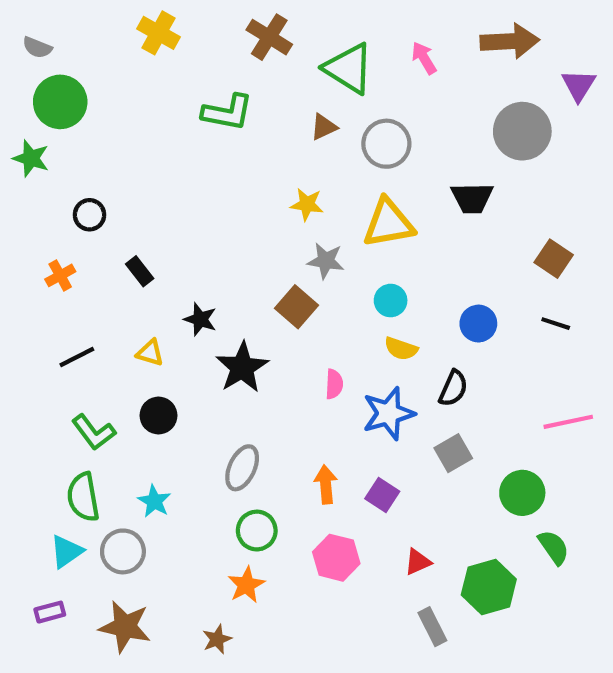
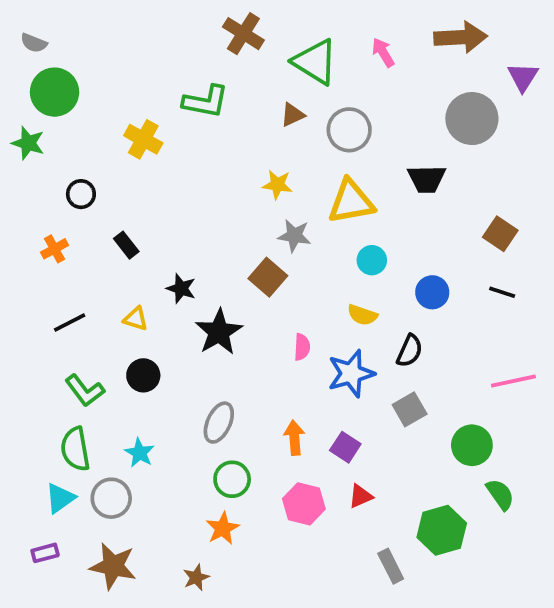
yellow cross: (158, 33) -> (143, 139), moved
cyan circle: (391, 301) -> (372, 260), moved
red triangle: (418, 562) -> (360, 496), moved

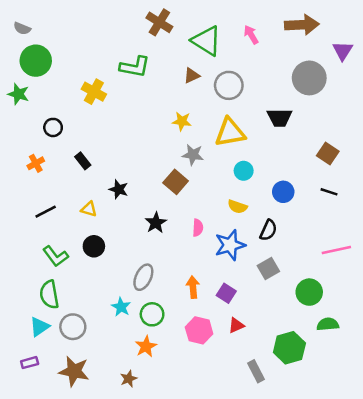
black star: (219, 332) -> (156, 223), moved, size x0.7
cyan star: (140, 453) -> (121, 307), moved
green semicircle: (500, 494) -> (328, 324), turned -60

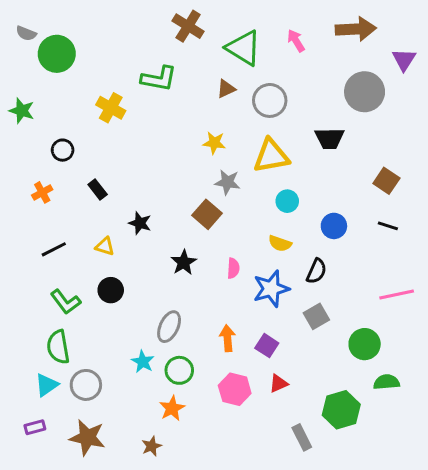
green circle: (36, 61) -> (57, 54), moved

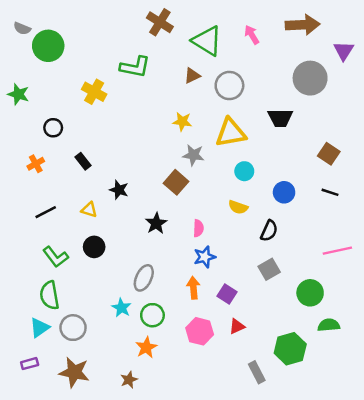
blue star: (271, 289) -> (205, 257), moved, size x0.7

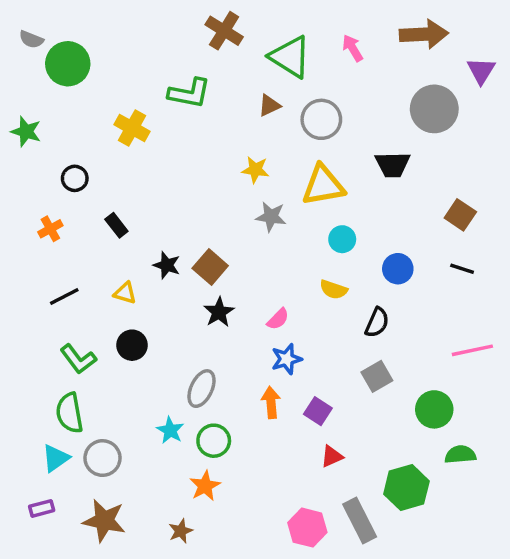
brown square: (176, 182) -> (210, 267), moved
pink semicircle: (198, 228) -> (278, 319), turned 42
pink hexagon: (200, 331) -> (307, 528), moved
gray rectangle: (257, 372) -> (360, 521), size x1.4

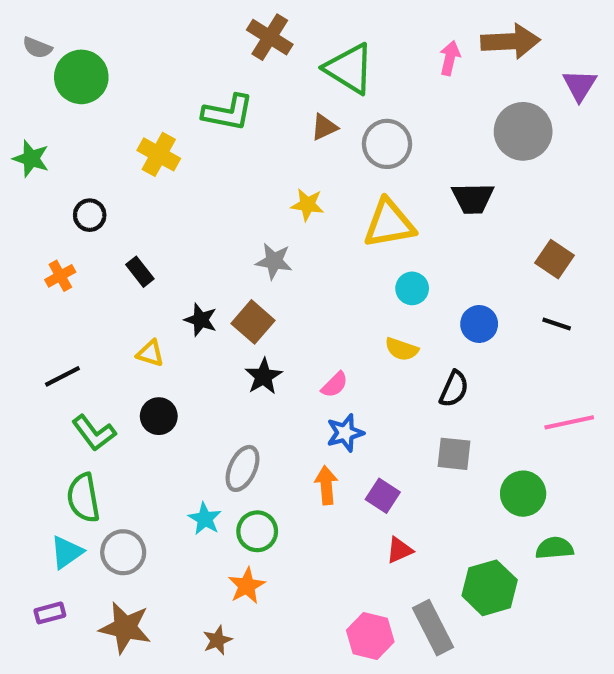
pink arrow: (353, 48) -> (450, 58), moved, turned 44
gray star: (271, 217) -> (274, 261), moved
black line: (64, 297) -> (62, 376), moved
gray square: (377, 376) -> (454, 454), turned 36

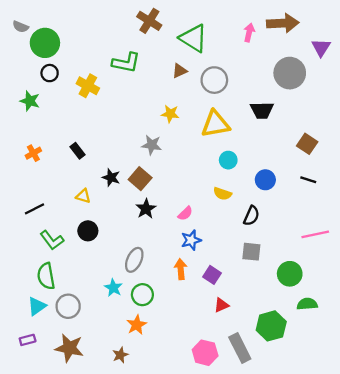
green star: (31, 159) -> (30, 101), moved
black circle: (90, 215) -> (50, 73), moved

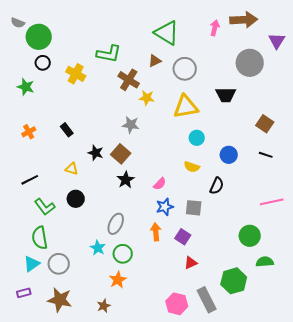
brown cross: (149, 21) -> (129, 80), moved
gray square: (251, 252) -> (194, 208), moved

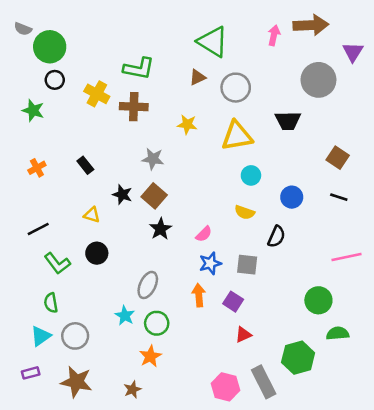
brown cross: (129, 80) -> (134, 107), moved, turned -30
gray star: (131, 125) -> (153, 159), moved
green semicircle: (40, 238) -> (51, 303), size x0.7

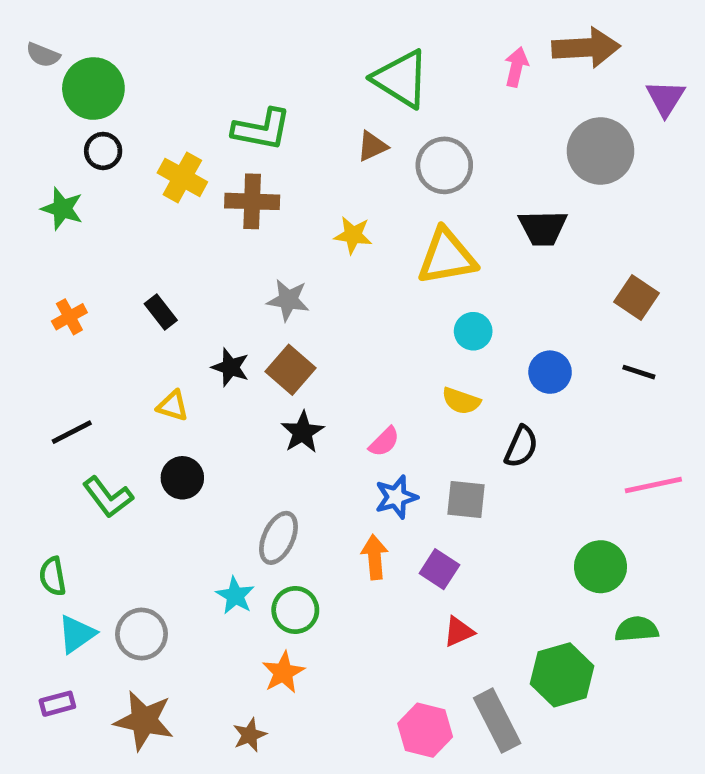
green semicircle: (51, 303) -> (53, 576), moved

